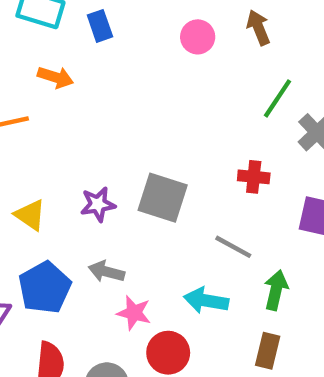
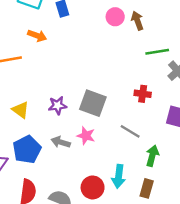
brown arrow: (258, 28) -> (137, 21), moved
green line: (278, 98) -> (157, 52), turned 45
cyan arrow: (206, 300) -> (119, 176), moved, turned -95
pink star: (134, 313) -> (86, 136), moved

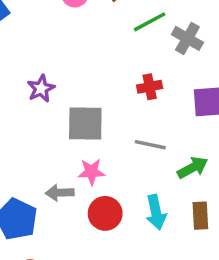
purple star: (57, 105) -> (41, 89), moved
green arrow: (152, 156) -> (193, 168), turned 66
red circle: (93, 187) -> (105, 213), moved

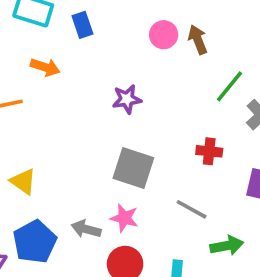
green line: (150, 22) -> (230, 86), turned -40
purple star: (41, 89) -> (127, 99), moved

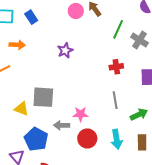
gray square: (133, 168) -> (43, 97), moved
gray line: (192, 209) -> (115, 100), turned 66

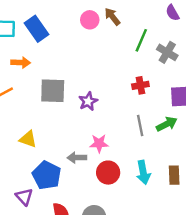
blue rectangle: (31, 17) -> (36, 29), size x1.5
purple star: (65, 50) -> (88, 101), moved
gray square: (43, 97) -> (53, 91), moved
green arrow: (139, 114) -> (167, 124), moved

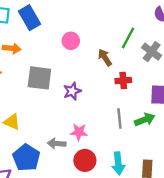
brown arrow: (112, 17) -> (105, 57), moved
pink circle: (90, 20) -> (71, 41), moved

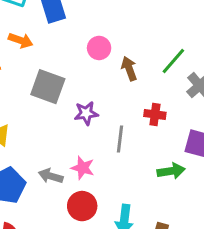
brown arrow: (105, 57) -> (129, 69), moved
gray line: (119, 119) -> (120, 139), moved

